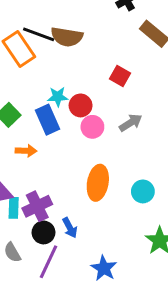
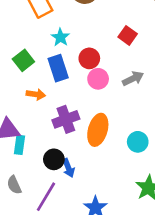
cyan star: (58, 97) -> (60, 37), moved, turned 30
purple cross: (37, 206) -> (66, 119), moved
black circle: (44, 232) -> (54, 159), moved

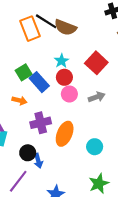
red square: (128, 35) -> (96, 63), size x1.5
cyan star: (60, 37) -> (61, 61), moved
green square: (23, 60) -> (24, 72), moved
blue rectangle: (58, 68) -> (39, 82), turned -30

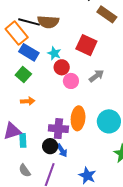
blue rectangle: (39, 82) -> (29, 52), moved
purple cross: (41, 123) -> (58, 129), moved, turned 36
cyan circle: (95, 147) -> (109, 121), size x1.5

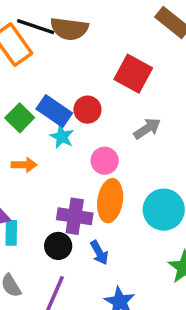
blue rectangle: (29, 52) -> (54, 111), moved
cyan star: (54, 53) -> (62, 137), moved
pink circle: (71, 81) -> (105, 161), moved
blue arrow: (62, 150) -> (99, 253), moved

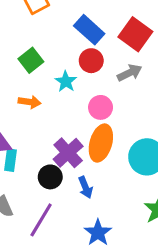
blue rectangle: (54, 111) -> (89, 30), moved
gray arrow: (147, 129) -> (130, 73), moved
purple cross: (75, 216) -> (68, 153), turned 32

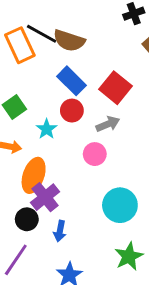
pink circle: (101, 107) -> (95, 154), moved
orange ellipse: (101, 143) -> (34, 175), moved
blue arrow: (85, 187) -> (60, 231), turned 30

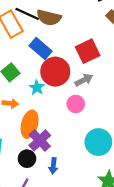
blue rectangle: (72, 81) -> (41, 49), moved
red square: (115, 88) -> (88, 51), turned 30
red circle: (72, 111) -> (55, 72), size x1.6

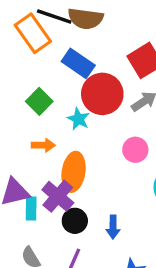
pink circle: (76, 104) -> (135, 150), moved
purple cross: (40, 140) -> (58, 196), moved

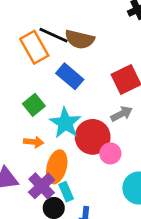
red circle: (102, 94) -> (93, 137), moved
cyan star: (78, 119) -> (65, 123), size x1.6
cyan rectangle: (31, 208) -> (66, 192), moved, turned -30

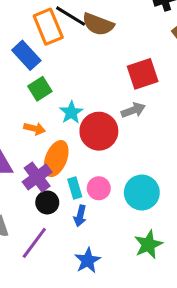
blue rectangle: (70, 76) -> (26, 55), moved
cyan star: (65, 123) -> (71, 112), size x0.7
pink circle: (110, 153) -> (99, 188), moved
cyan rectangle: (66, 192) -> (75, 188), moved

